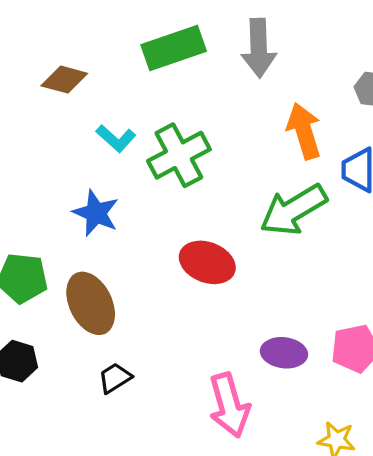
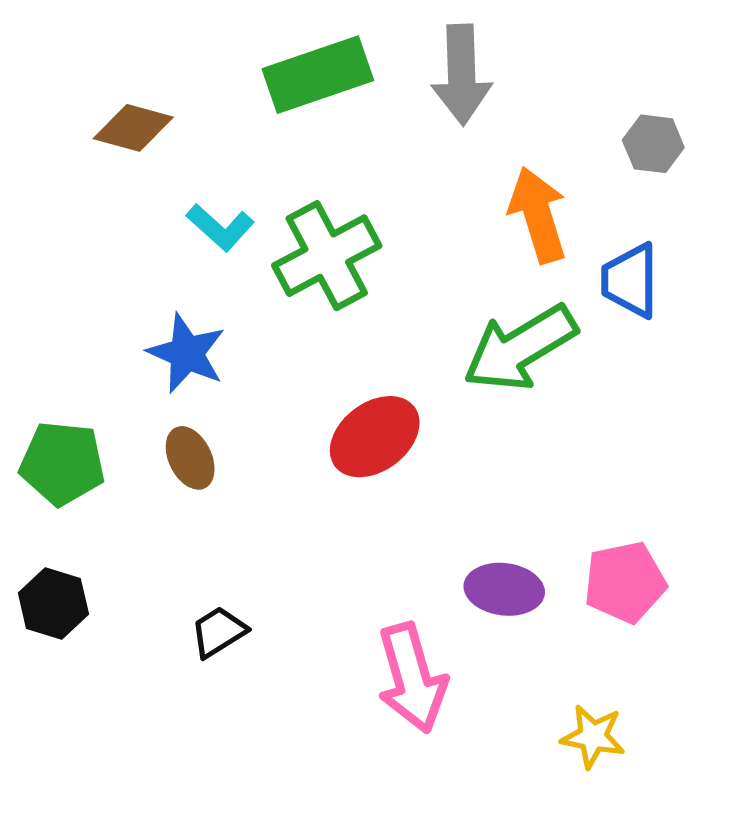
red ellipse: (207, 262) -> (375, 437), turned -58
brown ellipse: (91, 303) -> (190, 458), moved, size x0.6

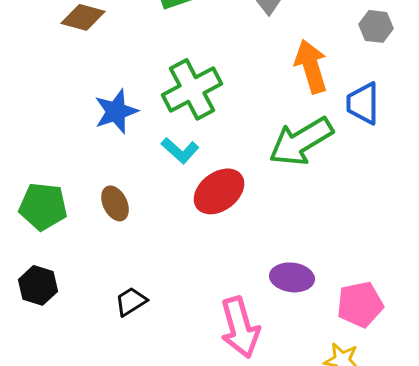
cyan L-shape: (220, 227) -> (180, 150), moved
blue star: (187, 353) -> (116, 111), moved, turned 30
pink pentagon: (625, 582) -> (360, 304), moved

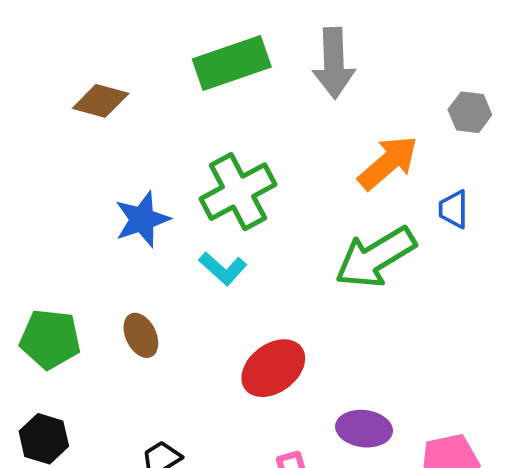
orange arrow: (311, 66) -> (388, 163), turned 66
blue trapezoid: (363, 103) -> (454, 209), size x0.7
red ellipse: (219, 191) -> (273, 368), moved

